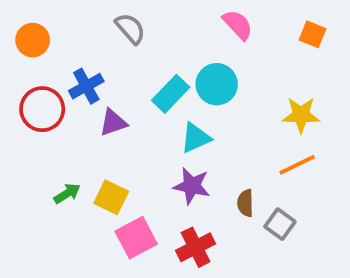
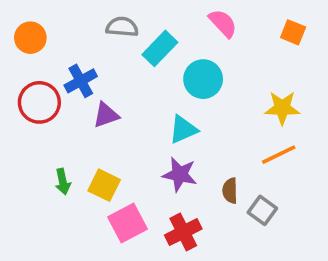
gray semicircle: (130, 29) -> (122, 27), turned -44
cyan rectangle: (171, 94) -> (160, 48), moved
green arrow: (67, 193) -> (63, 182), turned 110

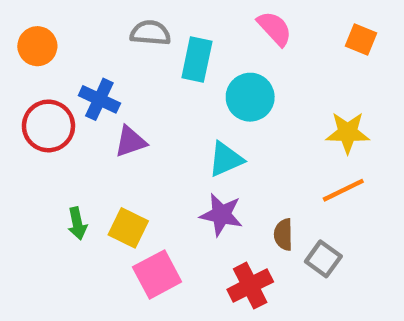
cyan rectangle: (160, 48) -> (197, 59), turned -32
blue cross: (81, 81) -> (99, 99), turned -36
red cross: (183, 232) -> (250, 286), moved

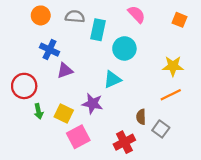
orange circle: (37, 46) -> (41, 15), moved
red circle: (48, 126) -> (24, 86), moved
purple star: (221, 215) -> (92, 104), moved

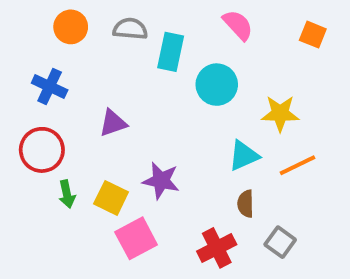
blue cross: (49, 50) -> (50, 86), moved
yellow star: (173, 66) -> (280, 113), moved
cyan triangle: (112, 79) -> (244, 156), moved
gray square: (161, 129) -> (280, 242), moved

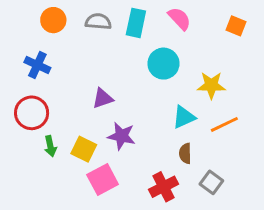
cyan rectangle: (171, 52) -> (136, 23), moved
purple triangle: (113, 123) -> (103, 98), moved

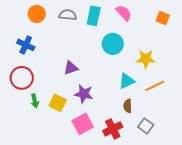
pink square: (103, 180) -> (83, 124), moved

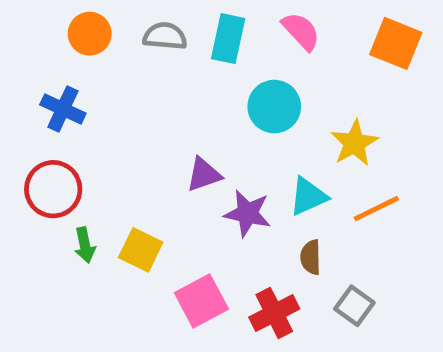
orange square: (163, 18) -> (396, 43), size x1.5
yellow star: (146, 59) -> (354, 143), turned -30
purple triangle: (71, 68) -> (204, 175), moved
purple star: (84, 94) -> (248, 213), moved

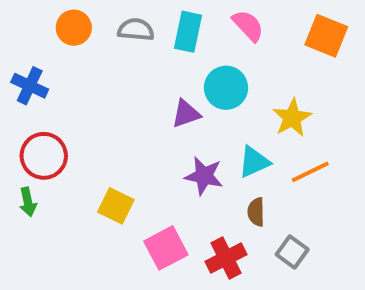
blue cross: (63, 109) -> (30, 86), moved
purple triangle: (204, 175) -> (186, 114), moved
green arrow: (85, 245) -> (28, 202), moved

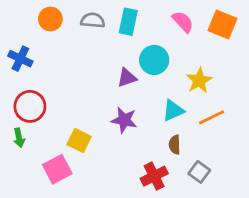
pink semicircle: (248, 26) -> (183, 22), moved
purple star: (204, 176) -> (124, 120), moved
pink square: (166, 248) -> (57, 169), moved

